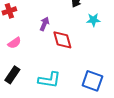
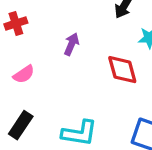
red diamond: (62, 40) -> (122, 70), moved

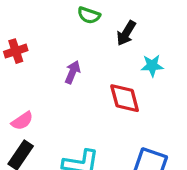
pink semicircle: (24, 74) -> (22, 121), moved

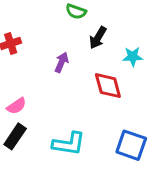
black arrow: (126, 33) -> (98, 38), moved

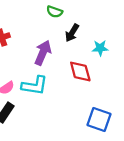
purple arrow: (62, 62) -> (43, 53), size x1.5
cyan L-shape: (69, 144) -> (35, 86), moved

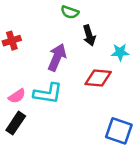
black arrow: (72, 33) -> (89, 35), turned -48
red diamond: (80, 71) -> (98, 78), turned -70

